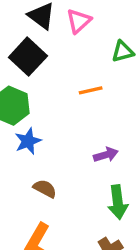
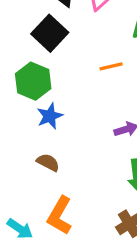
brown semicircle: (45, 189) -> (48, 162), moved

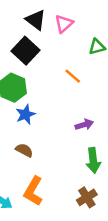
orange line: (111, 66) -> (73, 76), turned 54

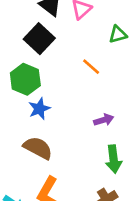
brown semicircle: (24, 150) -> (38, 148), size x1.5

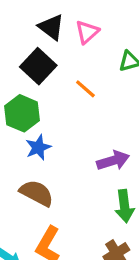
orange line: (91, 67) -> (85, 89), moved
purple arrow: (104, 120) -> (113, 161), size x1.4

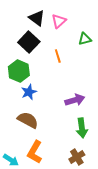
orange line: (85, 89) -> (58, 56), turned 32

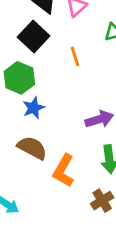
orange L-shape: (35, 152) -> (64, 171), moved

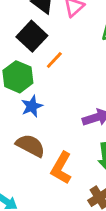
orange line: (75, 56) -> (54, 60), moved, turned 60

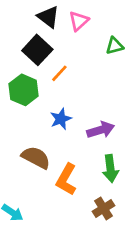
blue star: (32, 106) -> (61, 119), moved

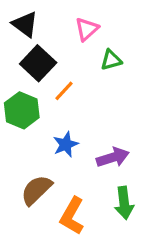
black triangle: (48, 17) -> (25, 24), moved
green triangle: (115, 46) -> (111, 60), moved
brown semicircle: (36, 157) -> (36, 190), turned -72

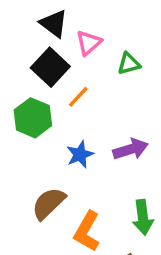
black triangle: (25, 24) -> (54, 24), moved
pink triangle: (87, 29) -> (89, 43), moved
purple arrow: (113, 157) -> (131, 149), moved

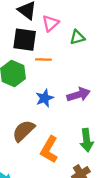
black square: (50, 67) -> (25, 40), turned -35
orange line: (78, 97) -> (43, 59), turned 49

